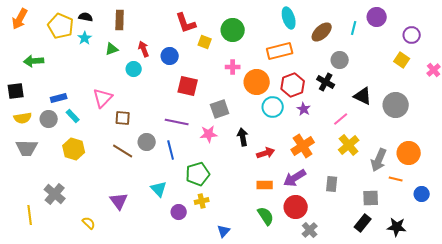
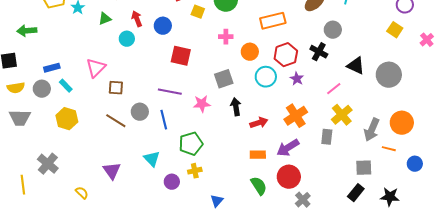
orange circle: (257, 82) -> (250, 52), size x0.7
gray square: (220, 109) -> (224, 79), moved
gray rectangle: (332, 184) -> (327, 137), moved

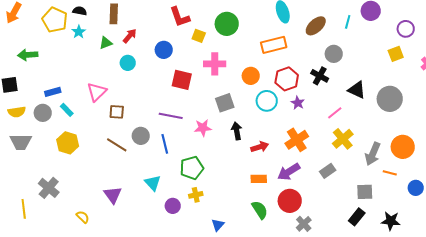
red arrow: (137, 19) -> (130, 36), moved, turned 63
yellow square: (395, 30) -> (396, 54), turned 35
pink cross: (226, 37) -> (215, 64), moved, size x1.5
gray rectangle: (327, 137) -> (328, 171), moved, turned 49

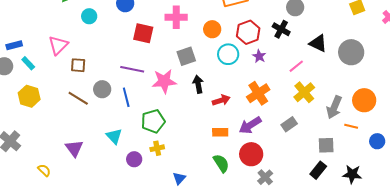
pink star: (203, 128) -> (164, 81), size x1.4

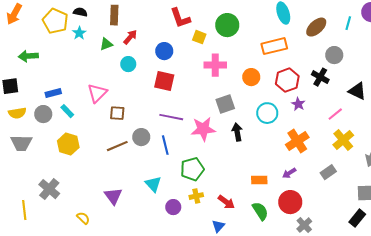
red square: (143, 33) -> (164, 81), moved
cyan circle: (228, 54) -> (267, 113), moved
brown line: (78, 98) -> (117, 146), turned -55
red arrow: (221, 100) -> (226, 202), moved, turned 54
purple arrow: (250, 125) -> (289, 173), size x0.6

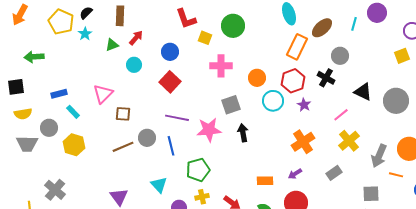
black semicircle: (80, 12) -> (86, 13), turned -56
orange rectangle: (274, 46) -> (297, 47), moved, turned -50
red square: (164, 81) -> (170, 82), turned 30
cyan circle: (267, 113) -> (273, 101), moved
gray circle: (43, 114) -> (49, 128), moved

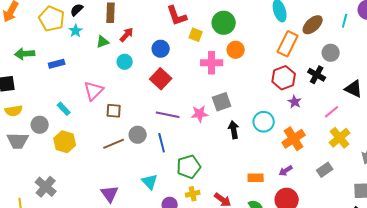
orange circle: (257, 78) -> (236, 50), moved
blue rectangle: (59, 94) -> (57, 64), moved
cyan circle: (273, 101) -> (264, 122), moved
pink star: (209, 130) -> (200, 114), moved, size x0.7

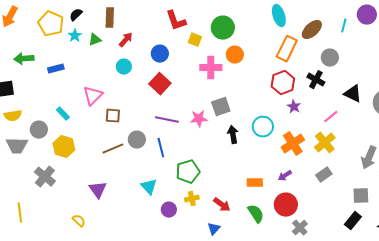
green triangle: (103, 42) -> (95, 40), moved
yellow cross: (340, 138) -> (325, 143), moved
gray cross: (46, 187) -> (45, 177), moved
purple triangle: (110, 194) -> (98, 190), moved

